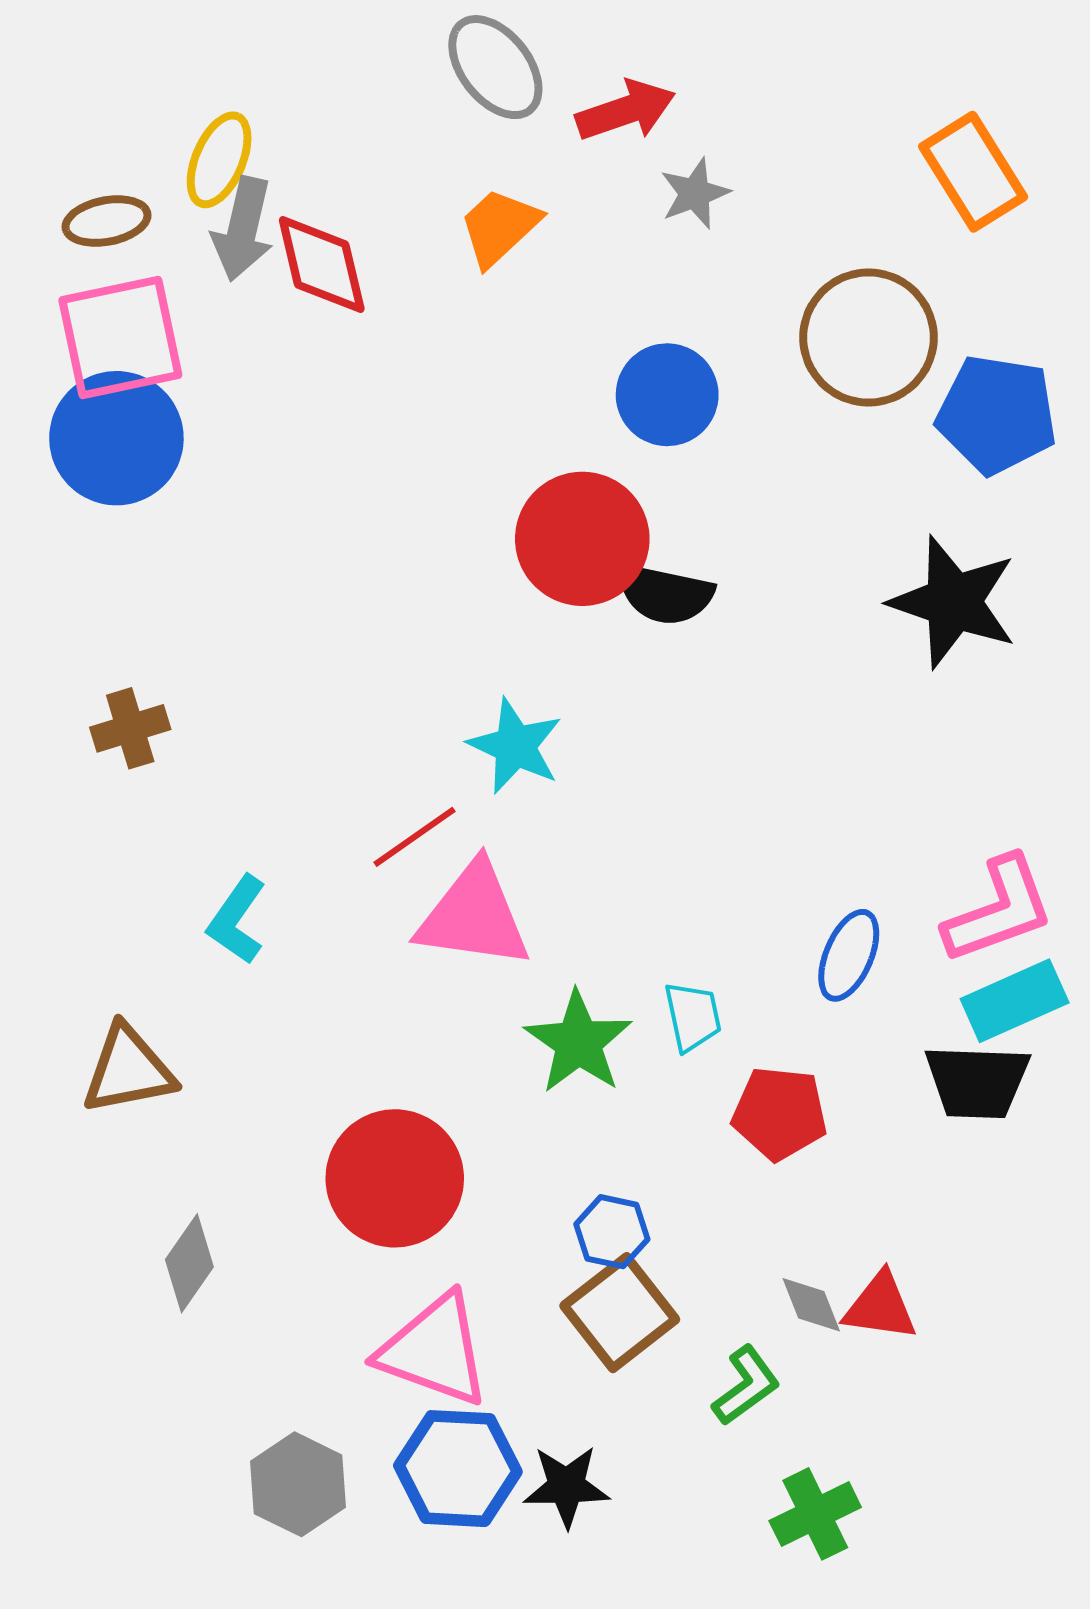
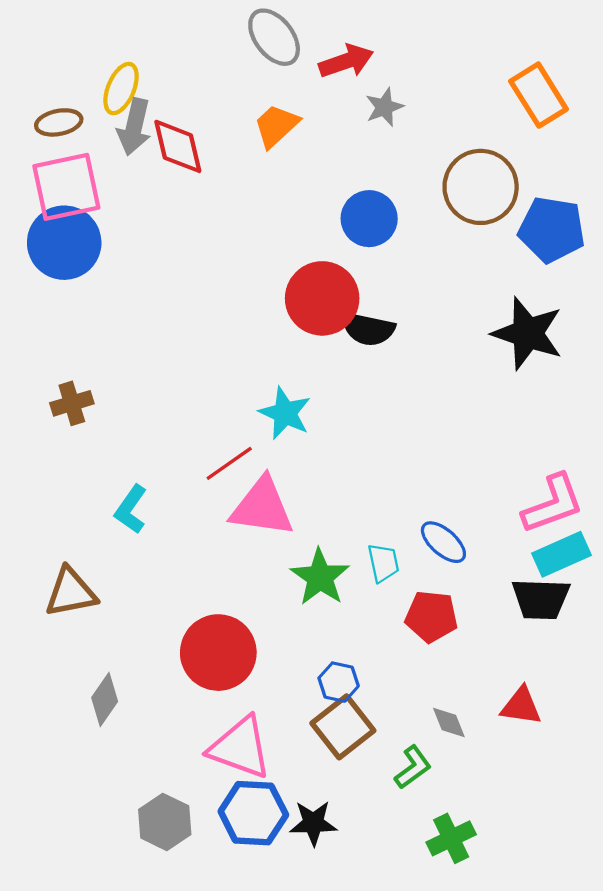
blue ellipse: (849, 955) -> (443, 542), moved, turned -72
red triangle: (880, 1307) -> (521, 706), moved

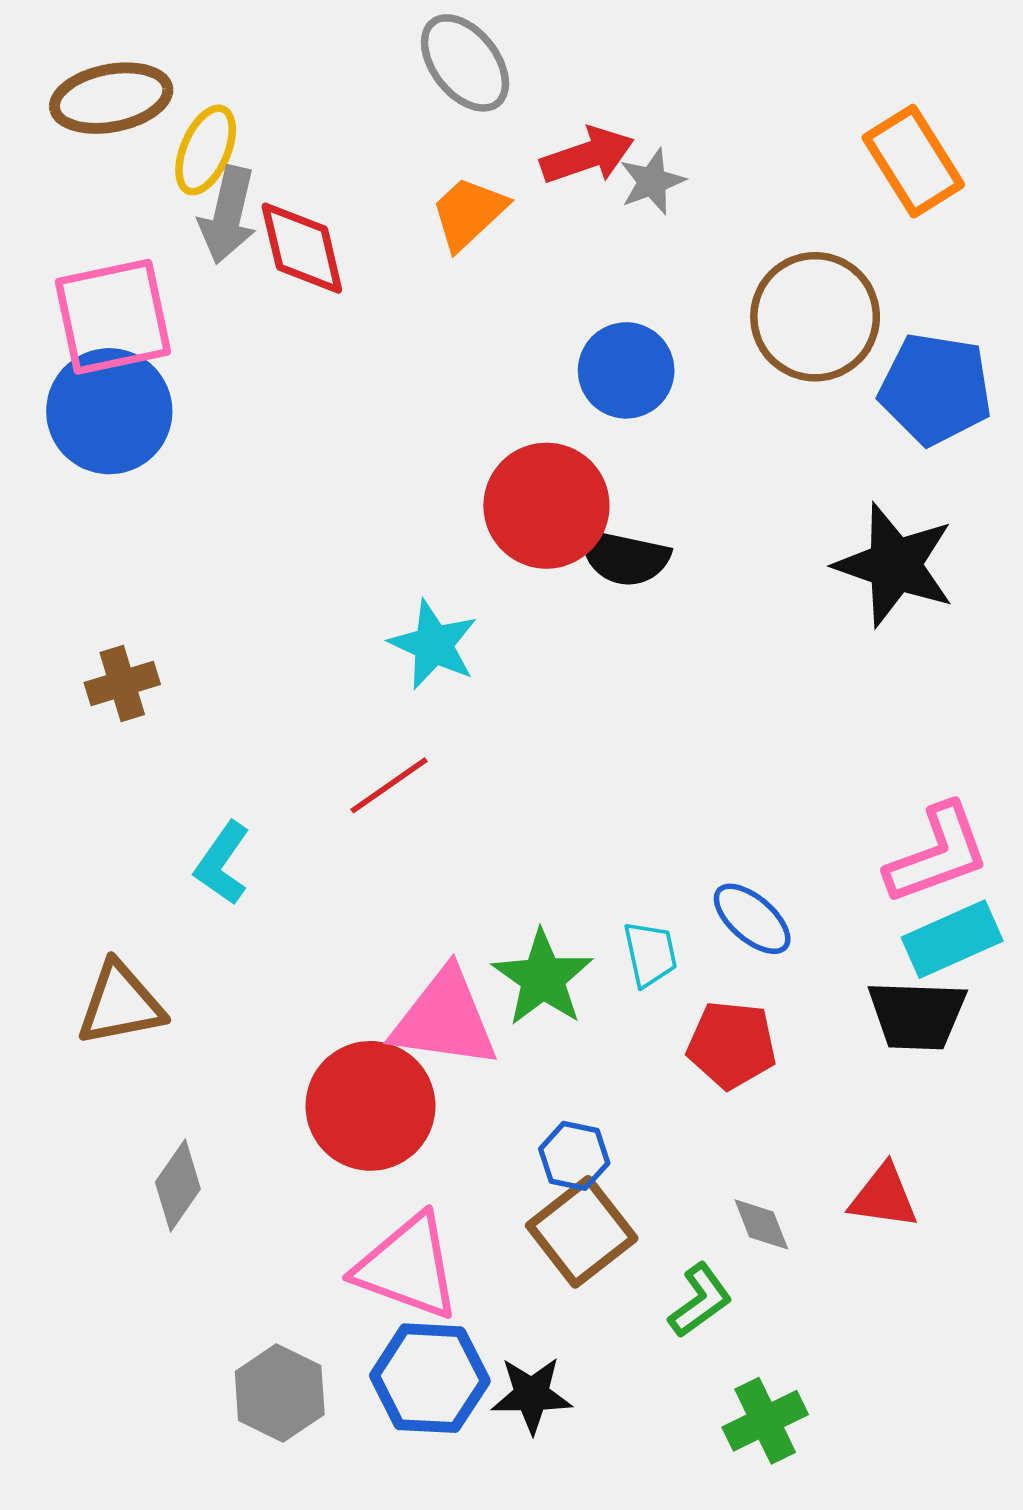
red arrow: (346, 61) -> (587, 156), moved
brown ellipse: (59, 122) -> (111, 98), moved, size x1.5
cyan star: (285, 413) -> (433, 645), moved
pink triangle: (262, 507) -> (445, 1019), moved

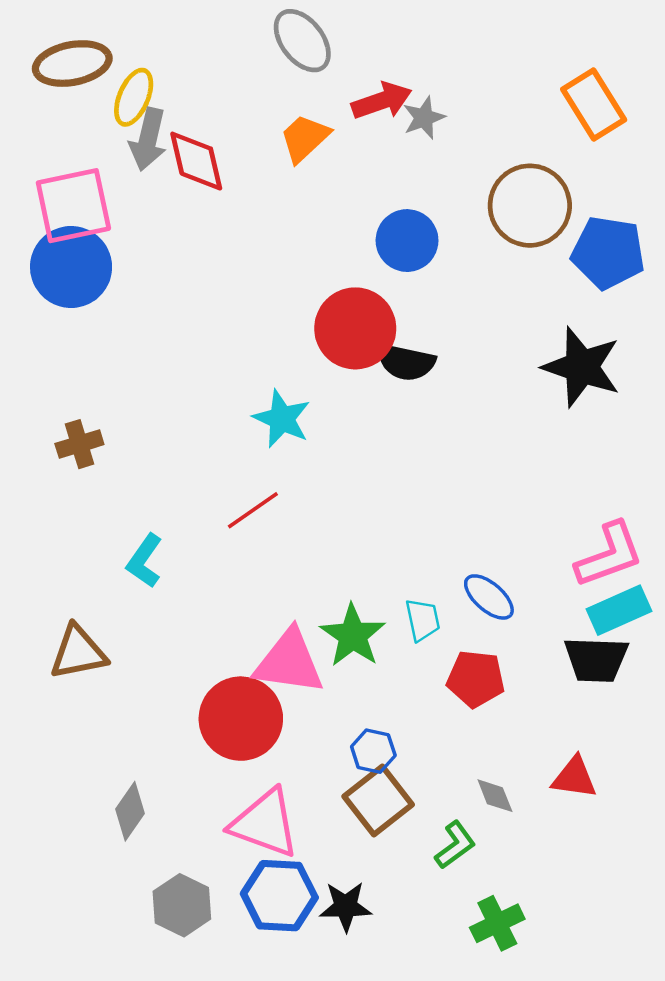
gray diamond: (178, 1186) -> (130, 811), moved

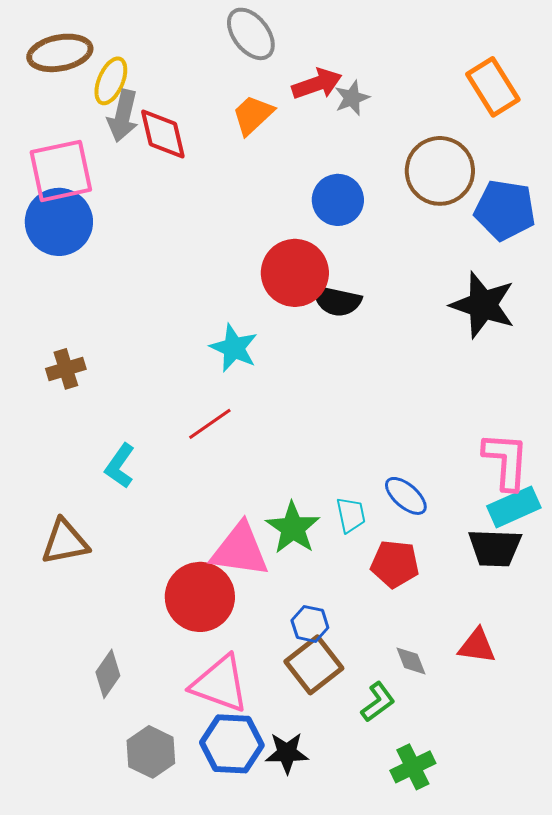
pink L-shape: (609, 555) -> (506, 461), turned -66

